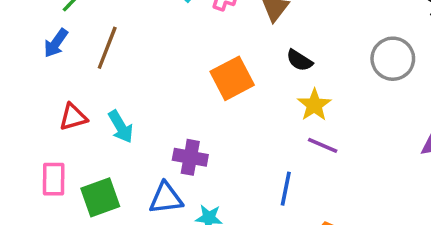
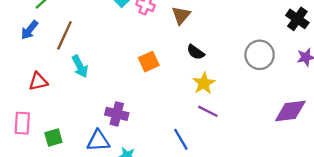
orange square: (232, 78) -> (149, 62), size x0.7
cyan arrow: (121, 127) -> (80, 66), moved
blue line: (286, 189) -> (181, 139), turned -45
green square: (100, 197) -> (53, 138), size x0.7

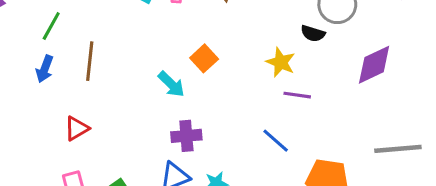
black semicircle: (196, 52) -> (313, 33), moved
cyan arrow: (80, 66) -> (171, 84), moved
purple diamond: (290, 111) -> (374, 65), moved

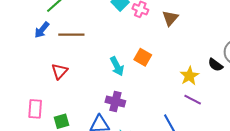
orange square: (204, 58) -> (143, 57), turned -36
brown line: (90, 61) -> (71, 35), turned 65
red triangle: (77, 128) -> (59, 71), moved, turned -36

